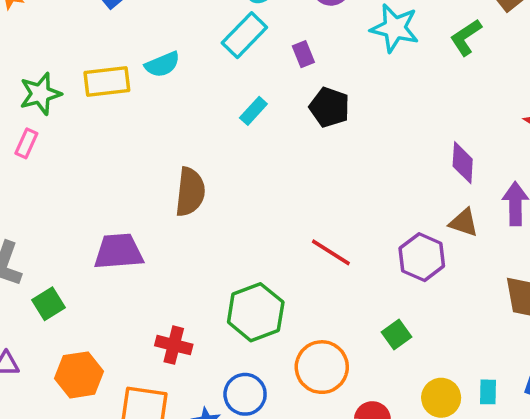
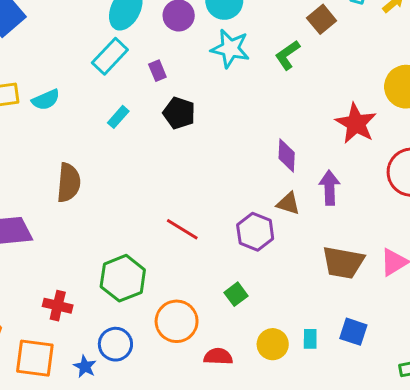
cyan semicircle: (162, 64) -> (46, 100), moved

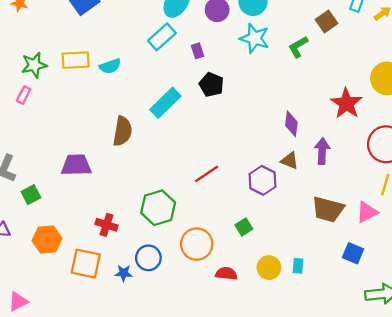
cyan rectangle: (118, 117) -> (165, 103), moved, size x1.8
red line: (182, 229) -> (207, 174), turned -70
blue square: (353, 332) -> (353, 253), moved
blue star: (85, 367) -> (124, 273), turned -30

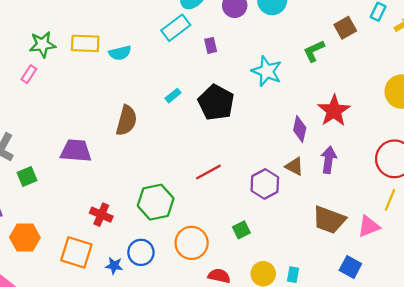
cyan star: (255, 38) -> (267, 71), moved
black pentagon: (211, 85) -> (216, 103), moved, size x1.4
cyan rectangle: (165, 103) -> (173, 96), size x0.5
red star: (346, 103) -> (334, 111), moved
orange hexagon: (47, 240) -> (25, 237), moved

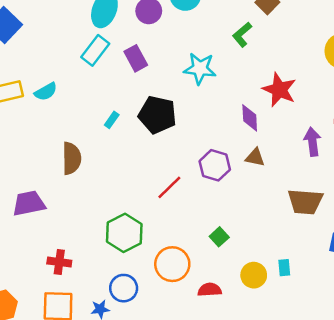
purple rectangle: (211, 45) -> (136, 58), size x1.5
purple arrow: (329, 160) -> (312, 142), moved
purple hexagon: (265, 184) -> (215, 165), moved
red cross: (101, 215) -> (59, 262), moved

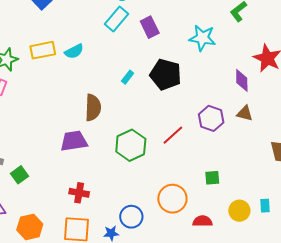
purple trapezoid: (29, 203) -> (74, 141), moved
green hexagon: (124, 233) -> (131, 145), moved
green square: (219, 237) -> (212, 178), turned 35

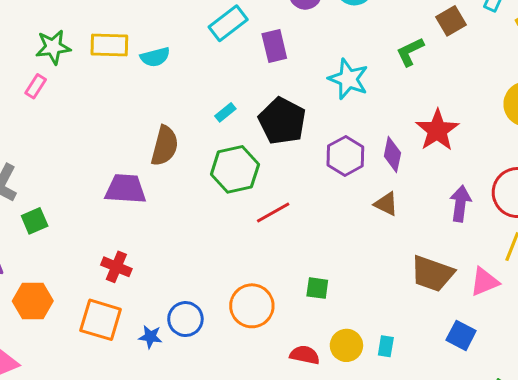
purple hexagon: (211, 118) -> (345, 156), moved
green hexagon: (131, 145) -> (235, 169), moved
red semicircle: (202, 221) -> (305, 355), moved

